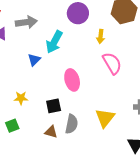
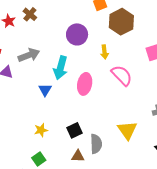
pink ellipse: (72, 80) -> (85, 84), moved, turned 40

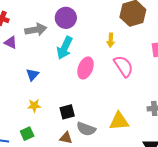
purple circle: (77, 34) -> (66, 18), moved
blue triangle: (45, 90) -> (32, 75), moved
yellow triangle: (127, 130) -> (119, 121), turned 50
gray semicircle: (96, 144) -> (86, 129), turned 102

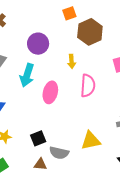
purple circle: (66, 18) -> (38, 44), moved
pink semicircle: (124, 66) -> (88, 86), turned 45

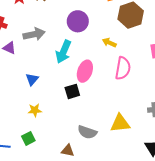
yellow arrow: (72, 61) -> (109, 43), turned 112
black square: (38, 138) -> (72, 91), moved
brown triangle: (40, 164) -> (68, 151), moved

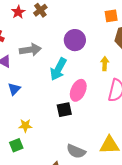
yellow arrow: (109, 43) -> (105, 64), turned 64
blue triangle: (32, 79) -> (14, 89), moved
green square: (28, 138) -> (16, 145), moved

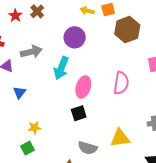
yellow arrow: (105, 64) -> (87, 11), moved, turned -72
black square: (64, 110) -> (79, 113), moved

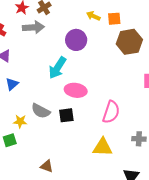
gray arrow: (31, 52) -> (33, 27), moved
pink semicircle: (121, 83) -> (111, 112), moved
pink ellipse: (83, 87) -> (76, 90), turned 70
gray semicircle: (88, 148) -> (41, 111), moved

